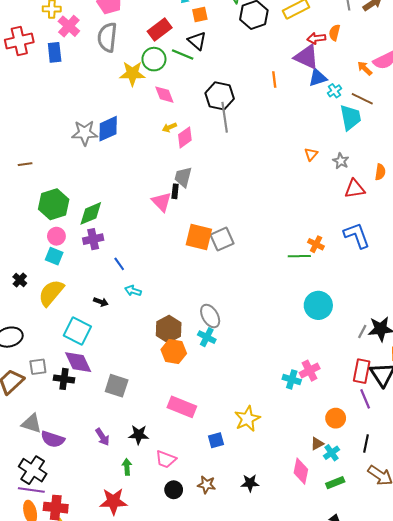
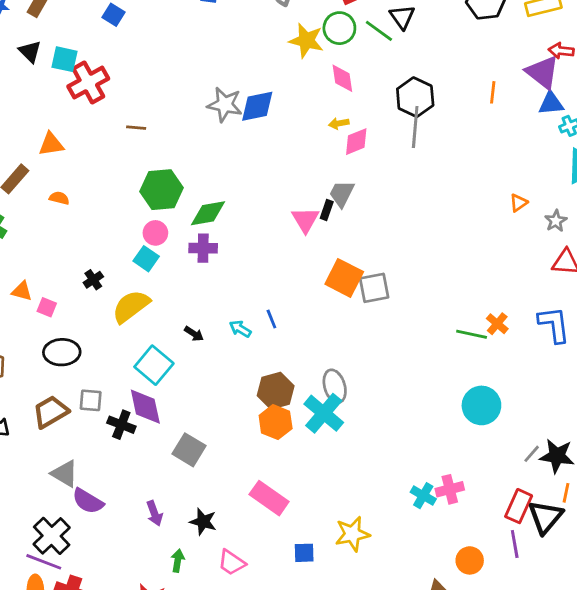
blue line: (119, 264) -> (271, 319), moved
cyan cross: (207, 337) -> (324, 413), size x1.6

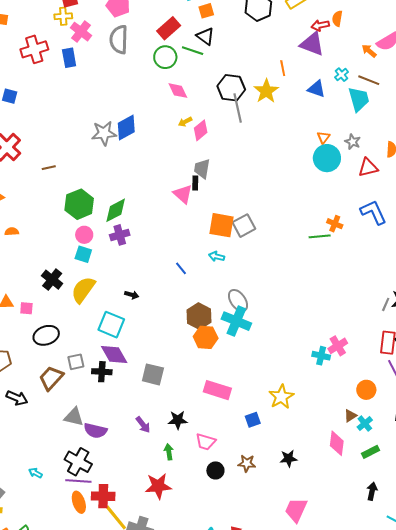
yellow star: (306, 41) -> (266, 91), moved, turned -30
blue triangle: (551, 103) -> (317, 89), moved, turned 42
black cross: (93, 280) -> (52, 280), size x1.5
cyan arrow: (240, 329) -> (217, 256), moved
cyan circle: (481, 405) -> (327, 158), moved

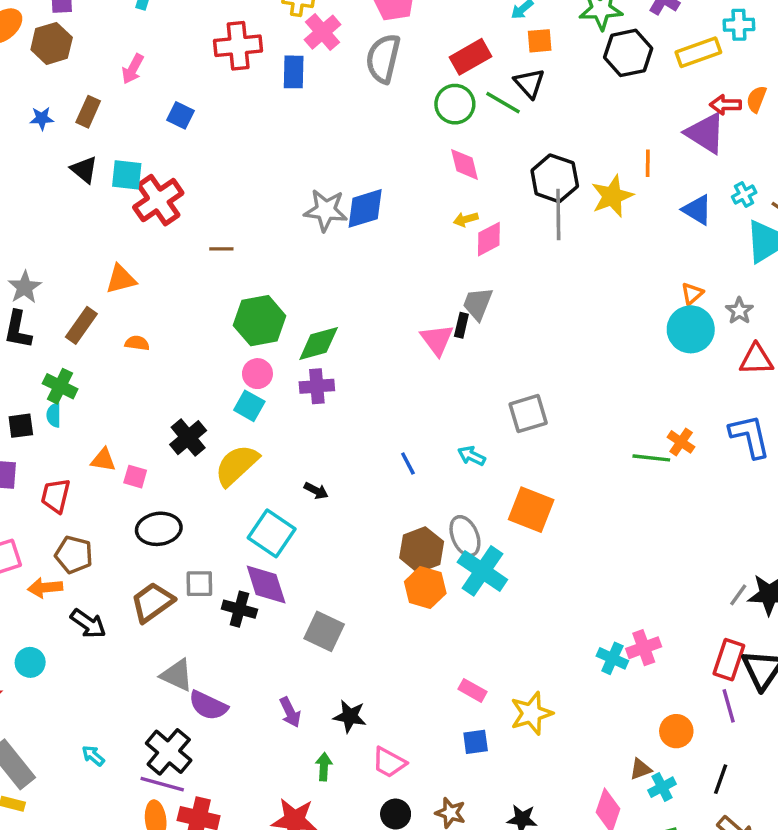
orange square: (221, 225) -> (531, 510), moved
gray ellipse: (238, 301) -> (465, 536), moved
pink rectangle: (217, 390) -> (472, 690), moved, size x0.6

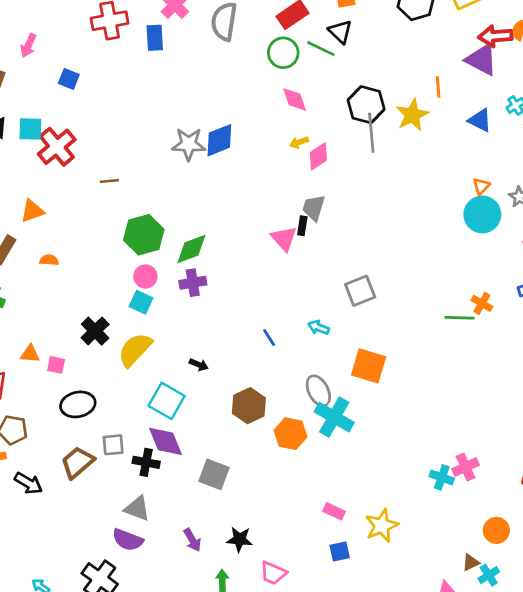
red arrow: (725, 105) -> (495, 36), size x1.4
brown hexagon: (422, 550) -> (249, 406), moved
gray triangle: (177, 675) -> (137, 508), moved

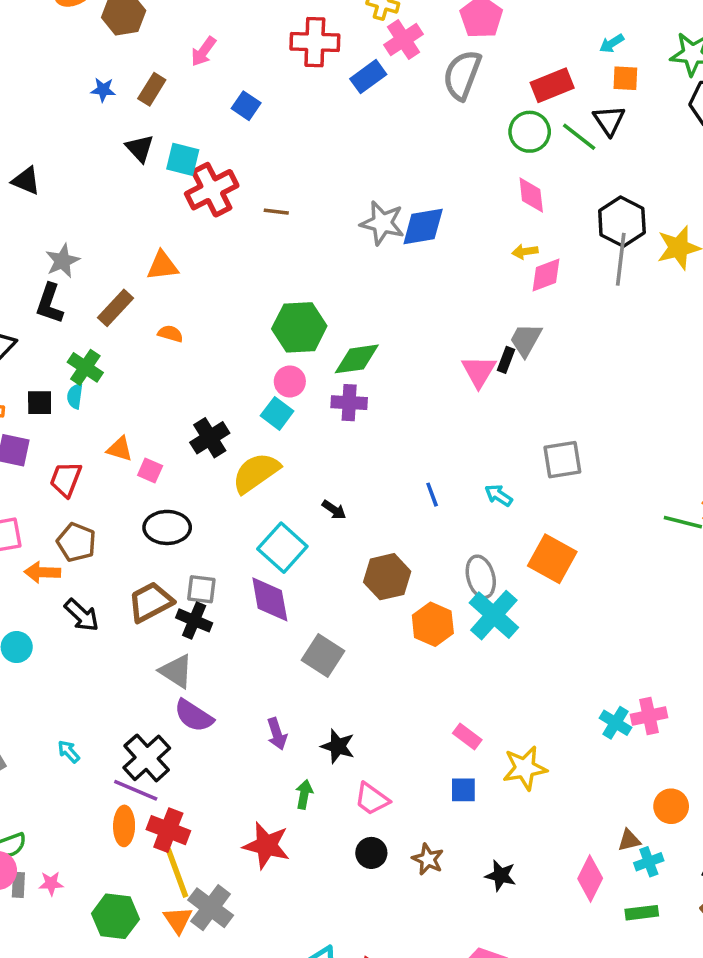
blue rectangle: (155, 38) -> (368, 77), turned 45
brown line: (109, 181) -> (276, 212), moved
black cross: (146, 462) -> (194, 620), moved
gray triangle: (137, 508) -> (176, 671), moved

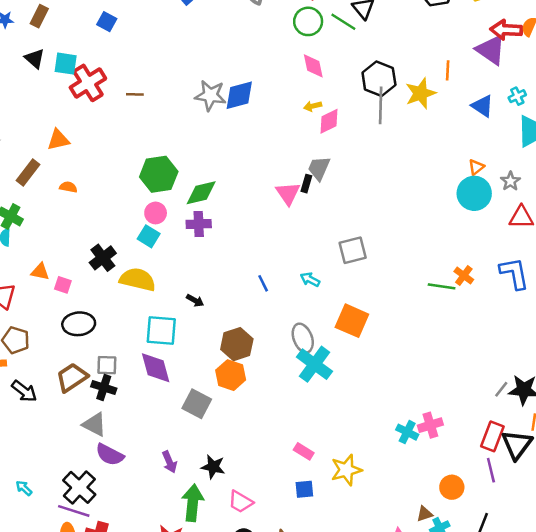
yellow semicircle: (256, 473) -> (138, 279), turned 54
cyan square: (282, 548) -> (161, 330), turned -32
orange hexagon: (433, 624) -> (231, 375), moved
green arrow: (304, 794) -> (193, 503), size x1.8

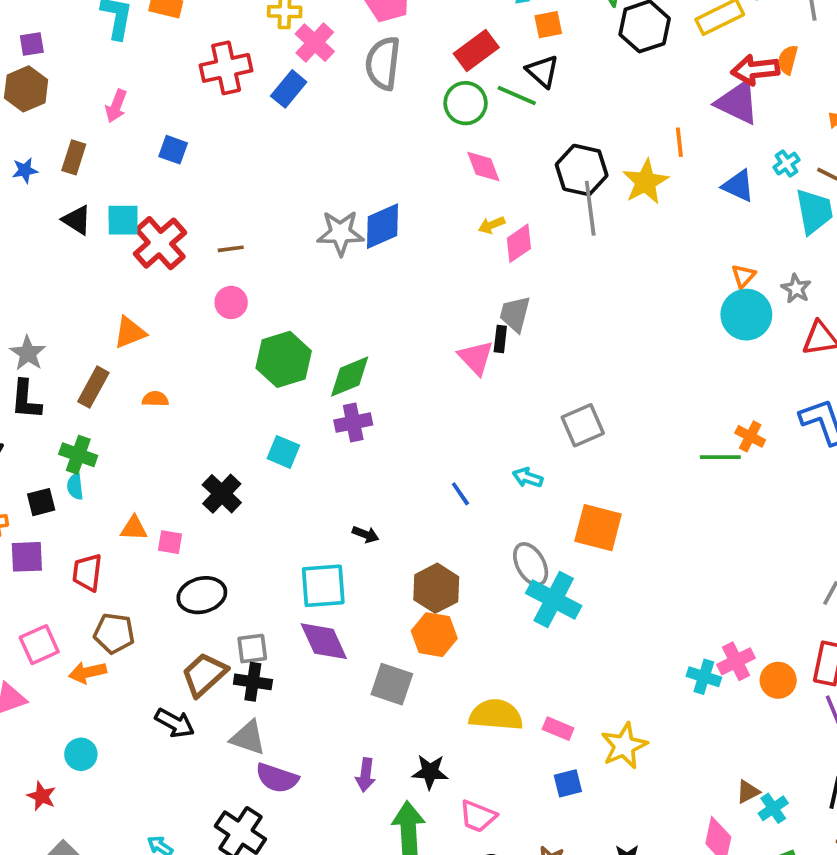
pink circle: (156, 213) -> (231, 302), moved
yellow semicircle: (138, 279) -> (496, 715), moved
black arrow: (24, 391) -> (175, 723), moved
purple arrow: (169, 462) -> (366, 775), turned 40
orange circle: (452, 487) -> (778, 680), moved

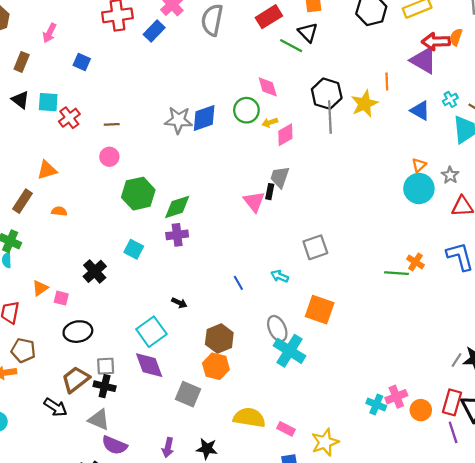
green circle: (466, 103) -> (246, 110), moved
red cross: (160, 243) -> (69, 118), size x0.7
orange triangle: (134, 528) -> (40, 288), turned -42
cyan square: (323, 586) -> (151, 332), turned -36

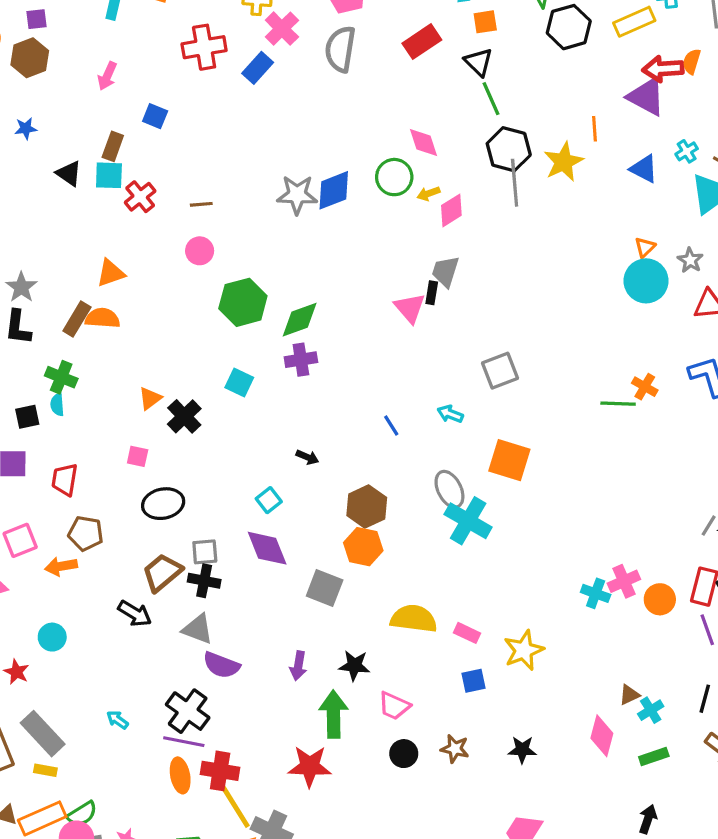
green line: (291, 46) -> (491, 99), moved, turned 40
brown rectangle: (22, 62) -> (113, 146), moved
orange semicircle: (59, 211) -> (102, 318), moved, size x1.5
orange triangle: (40, 288) -> (150, 398), moved
cyan square: (151, 332) -> (269, 500), size x0.6

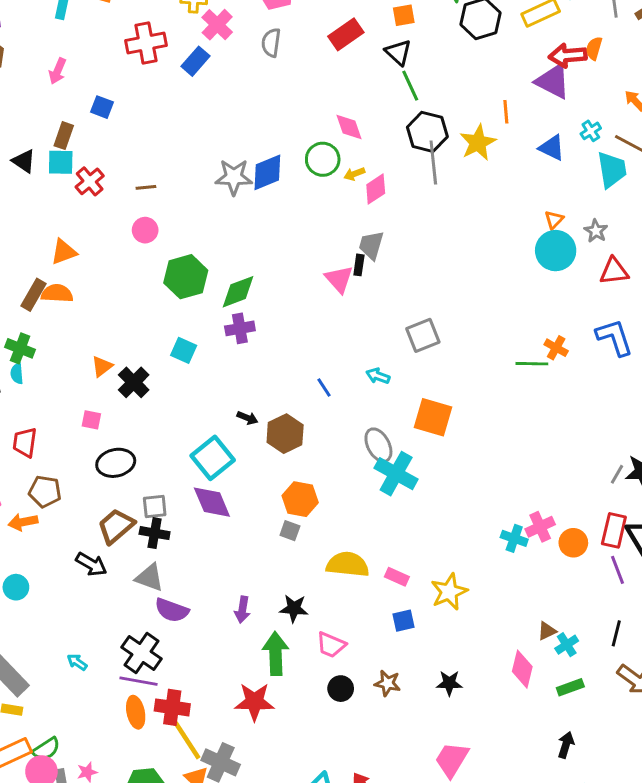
gray semicircle: (340, 49) -> (271, 43), size x0.7
cyan square: (269, 500) -> (213, 458), size x1.8
brown hexagon: (367, 506) -> (285, 434), moved
gray square: (325, 588) -> (290, 531), moved, size x0.6

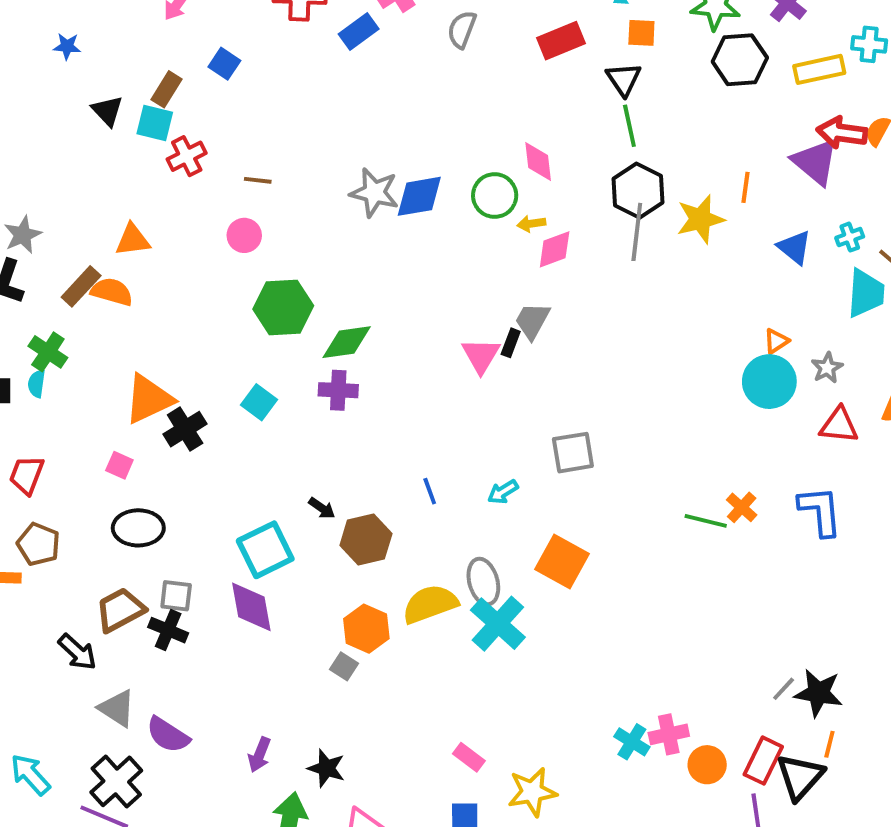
orange triangle: (102, 366) -> (149, 399), size x1.8
cyan arrow: (378, 376) -> (503, 492), turned -65
yellow semicircle: (348, 564) -> (430, 604), moved, turned -39
gray triangle: (149, 577) -> (117, 708), moved
cyan arrow: (77, 662) -> (30, 775), size x1.6

